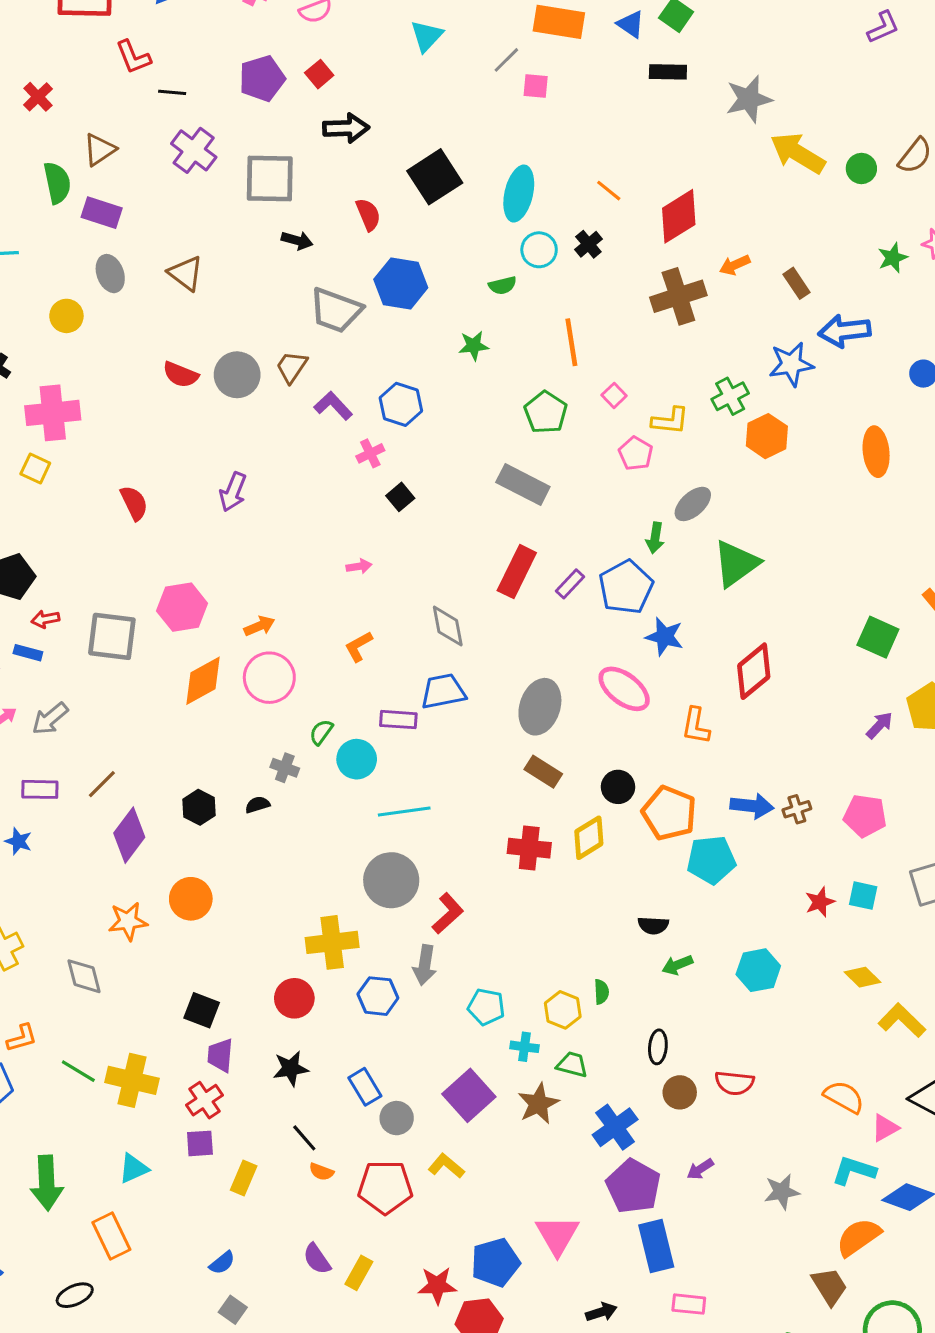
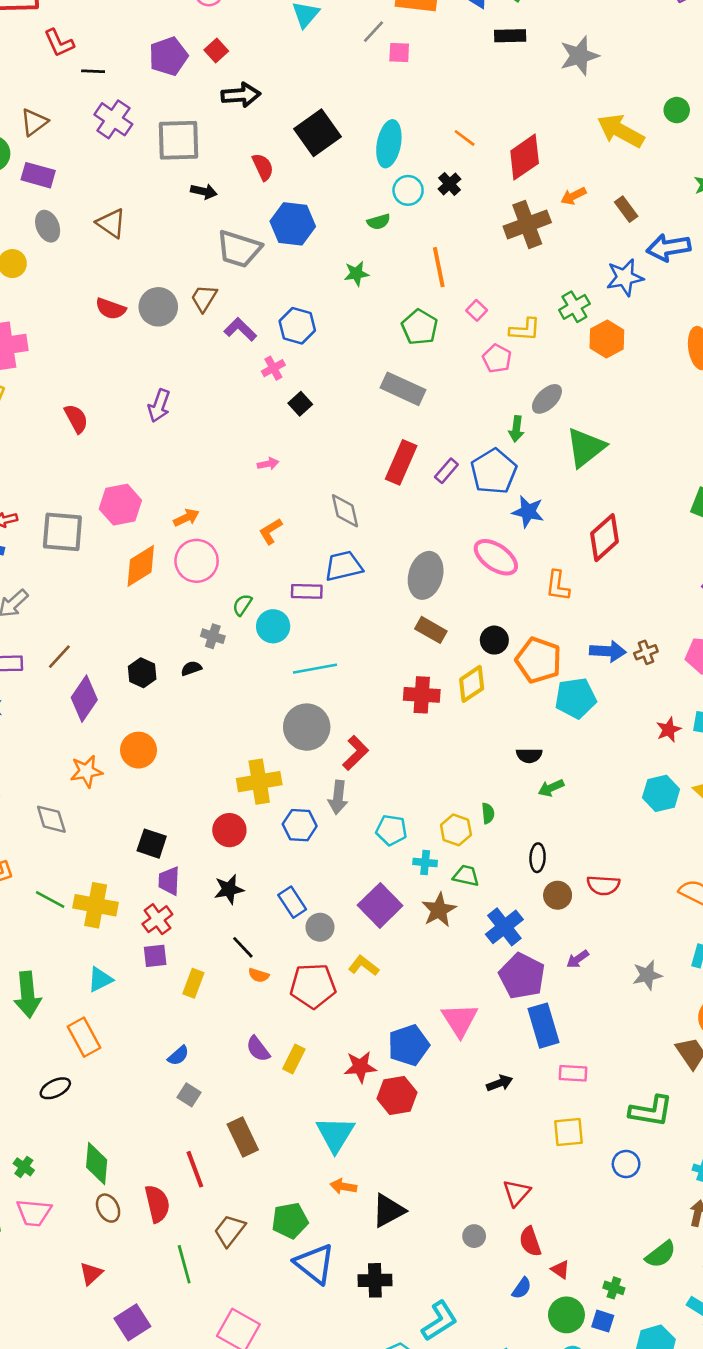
yellow arrow: (798, 153) -> (621, 131), moved
cyan hexagon: (758, 970) -> (661, 793), moved

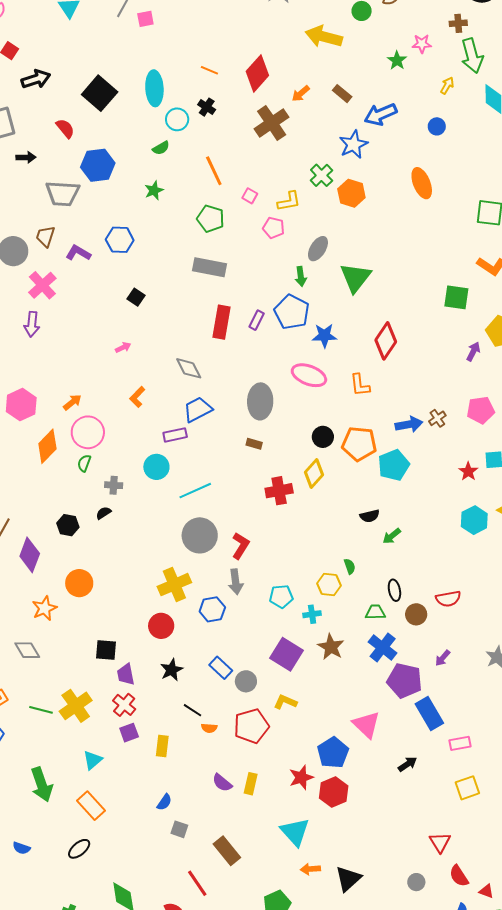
pink cross: (273, 368) -> (42, 285), moved, size x1.6
green semicircle: (242, 605) -> (84, 463), moved
brown rectangle: (431, 630) -> (254, 444), moved, size x0.7
green trapezoid: (466, 876) -> (375, 612), moved
yellow cross: (96, 905) -> (76, 706), turned -32

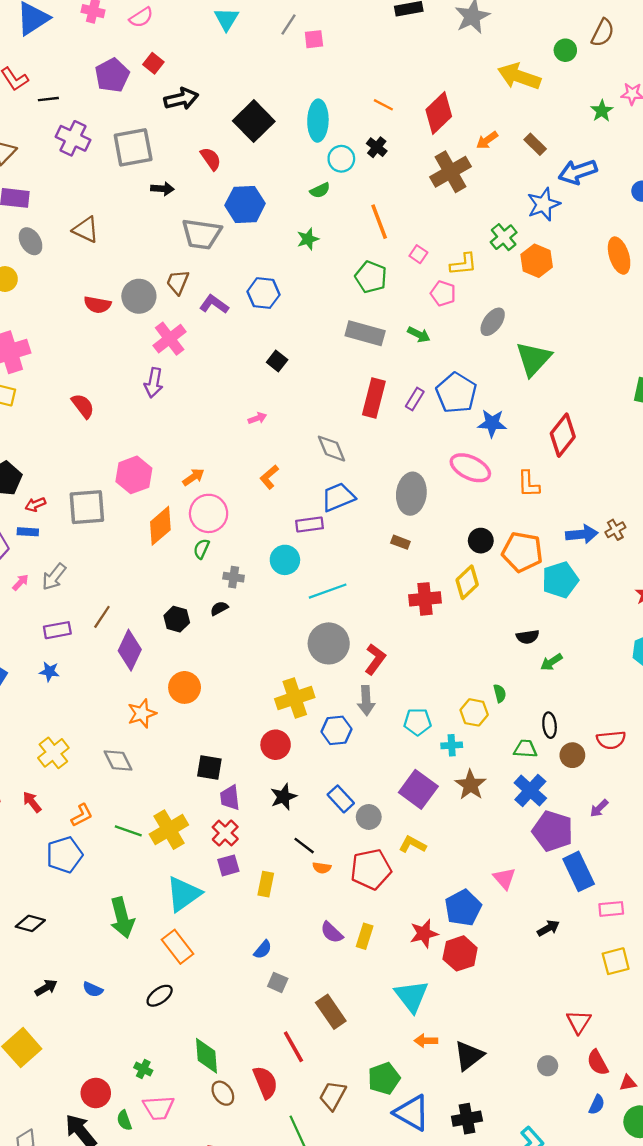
green arrow: (301, 276) -> (419, 335), moved, turned -60
pink triangle: (366, 725) -> (504, 878), size x0.7
cyan triangle: (93, 760) -> (184, 894), size x1.6
red triangle: (486, 891) -> (628, 1083), turned -35

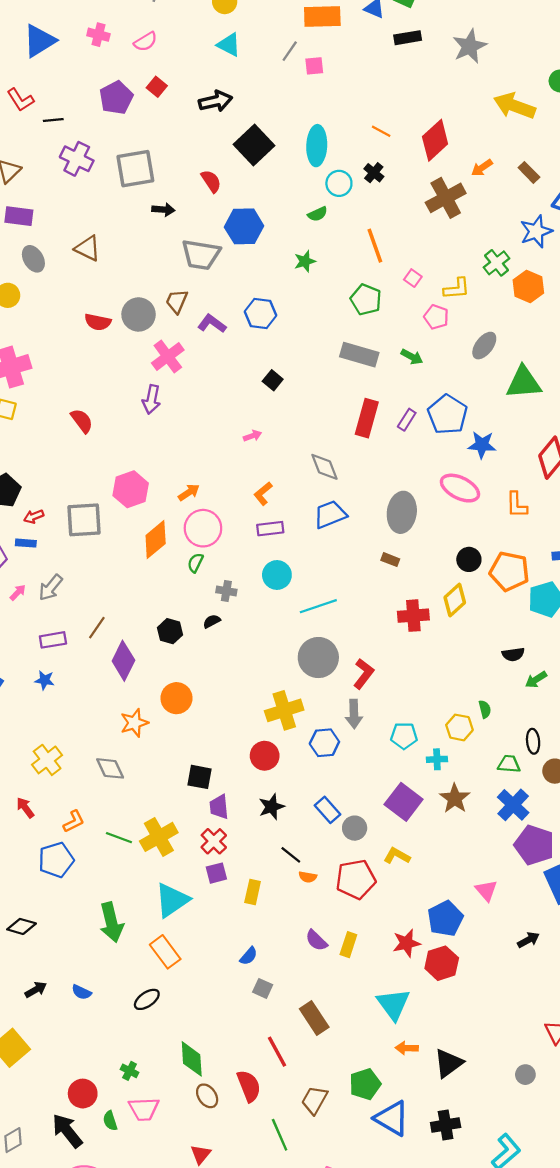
cyan triangle: (226, 19) -> (229, 45), turned -35
black arrow: (181, 99) -> (216, 101), moved
green triangle: (533, 359) -> (524, 383), turned 42
purple rectangle: (310, 525) -> (270, 529), moved

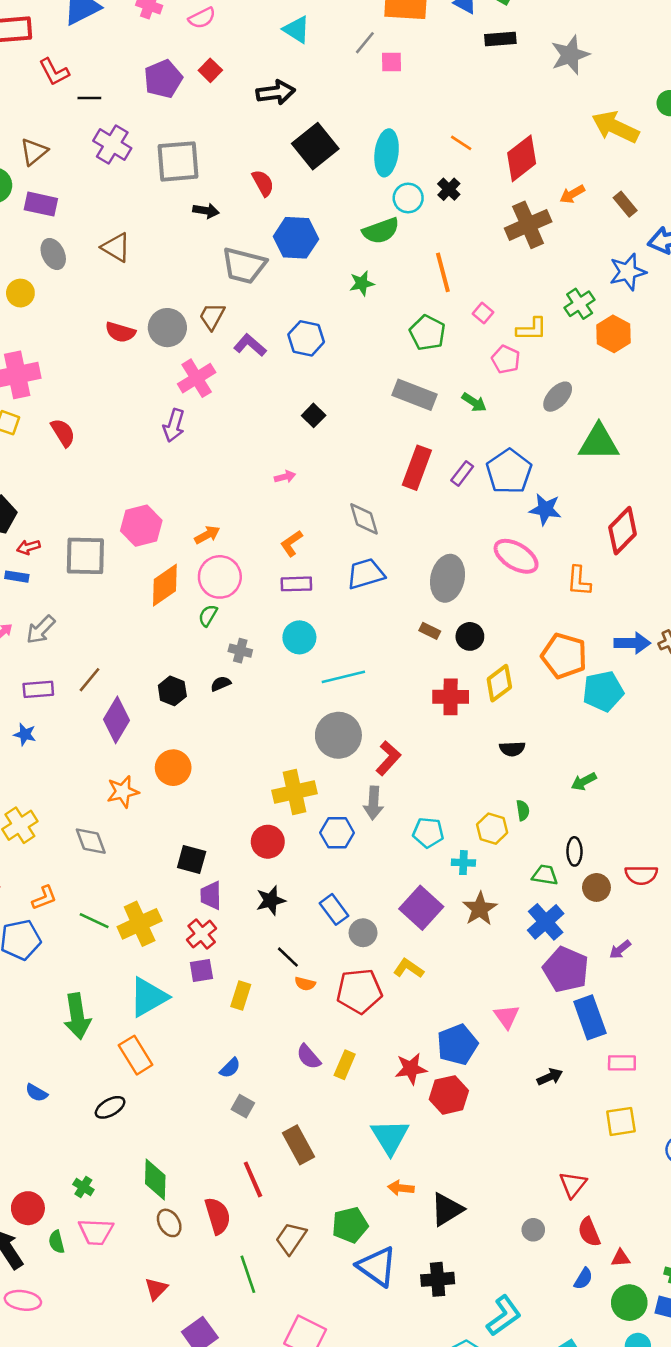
green semicircle: (318, 214) -> (381, 231), size x1.6
red semicircle: (82, 421) -> (63, 433), moved
black circle: (469, 559) -> (470, 636), moved
black semicircle: (513, 654) -> (512, 749), moved

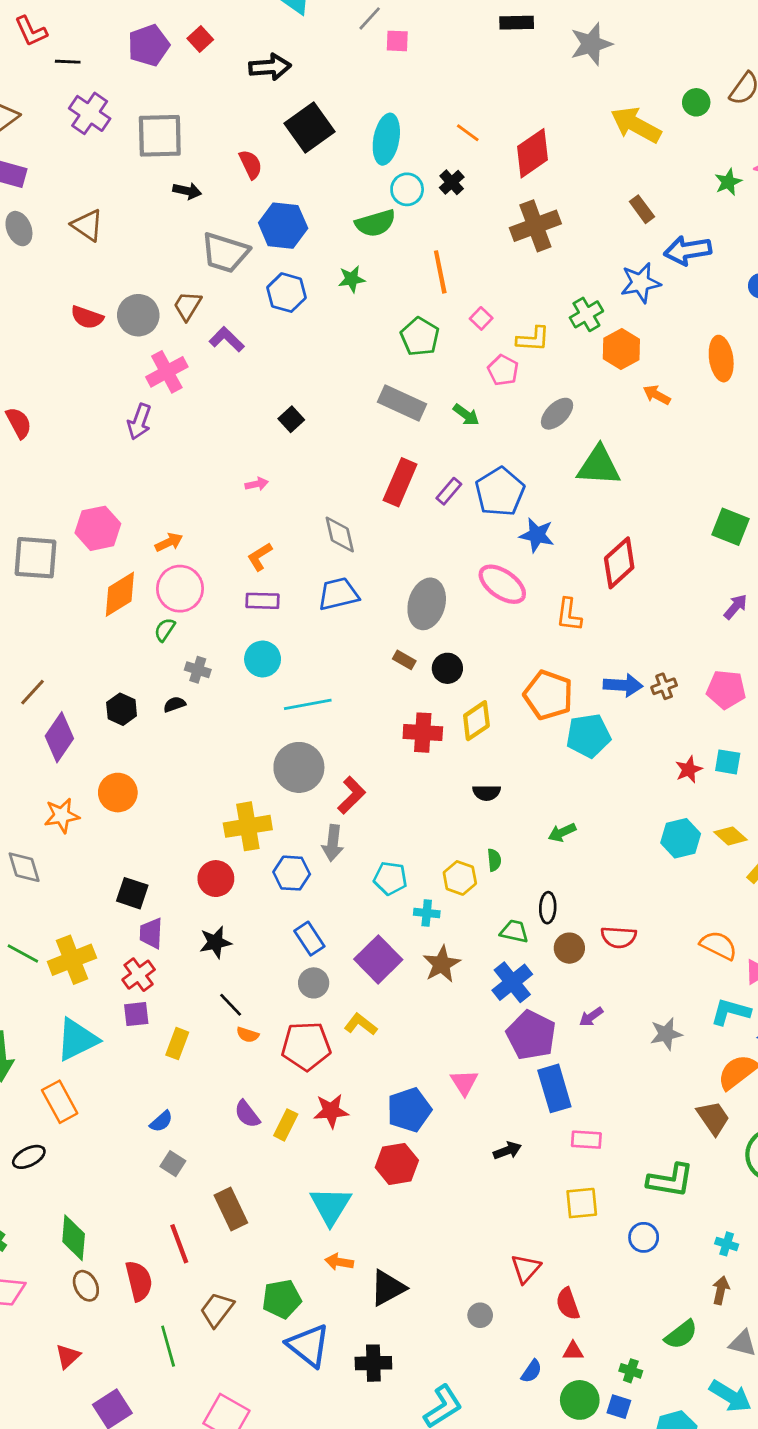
orange arrow: (572, 194) -> (657, 395), moved, turned 55
blue hexagon: (306, 338) -> (286, 293), moved
blue rectangle: (334, 909) -> (309, 939), moved
red star: (411, 1069) -> (331, 1111), moved
red semicircle: (589, 1232) -> (568, 1304), moved

